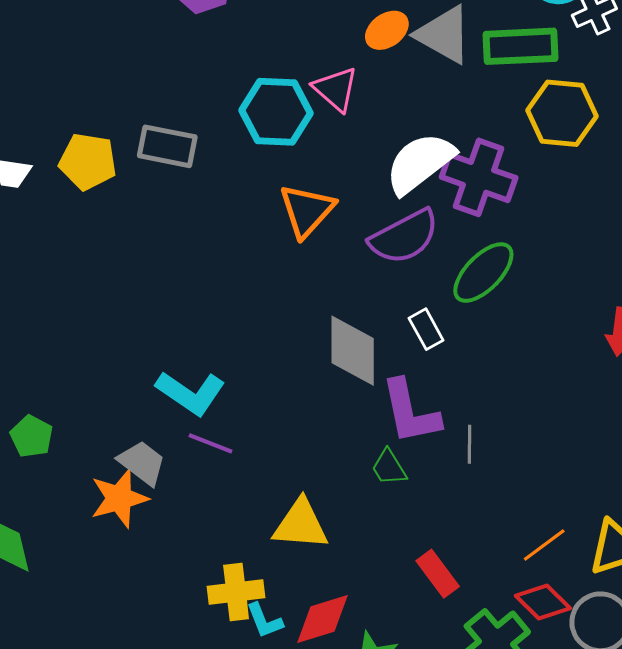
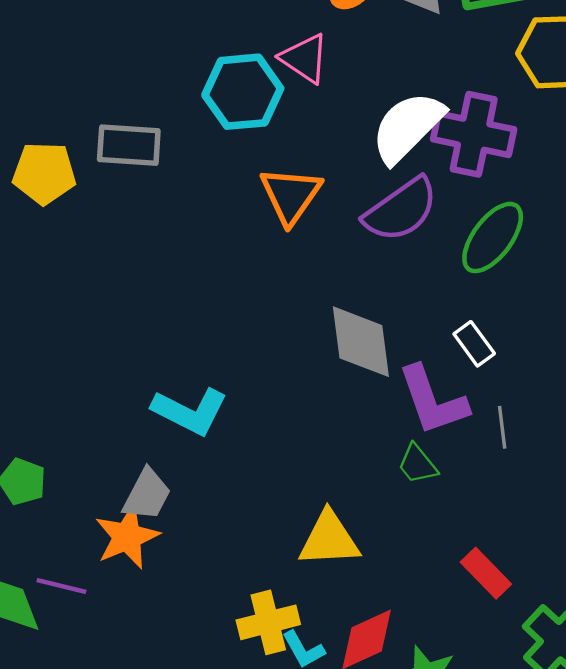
white rectangle: (426, 329) -> (474, 344), moved
purple line: (210, 443) -> (61, 586), moved
gray trapezoid: (142, 463) -> (147, 495), turned 88

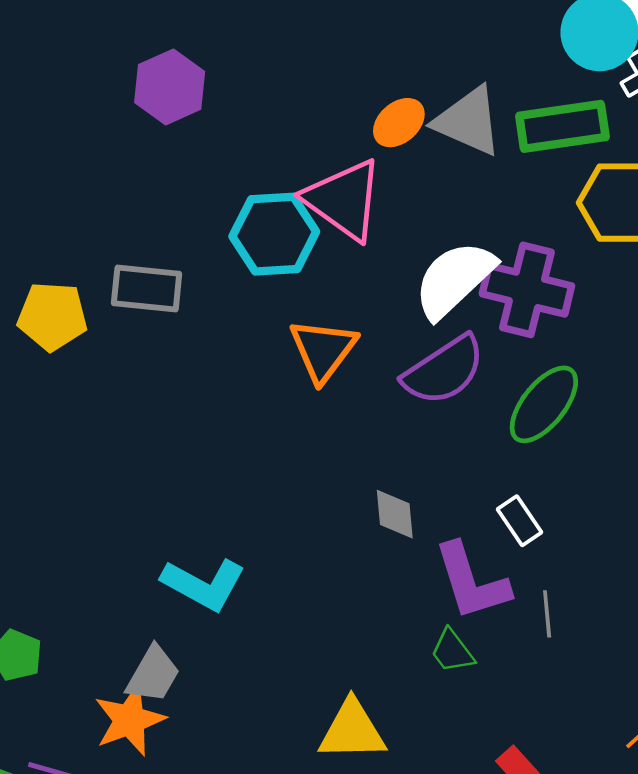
pink triangle: (305, 58) -> (344, 200), size x1.5
gray diamond: (361, 342) -> (395, 514), size x0.6

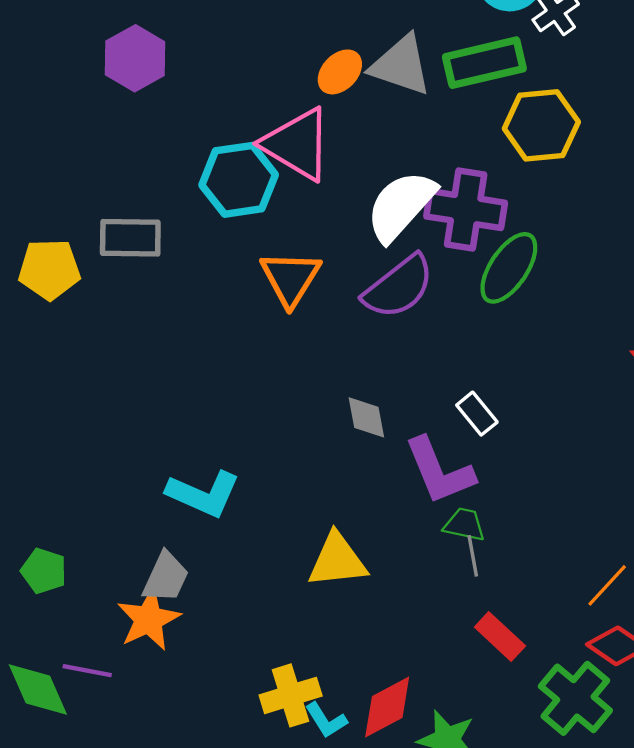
green ellipse: (544, 404) -> (509, 268), moved
gray line: (547, 614) -> (473, 556), moved
green trapezoid: (452, 651) -> (464, 525), moved, turned 144
yellow triangle: (352, 731) -> (337, 560), moved

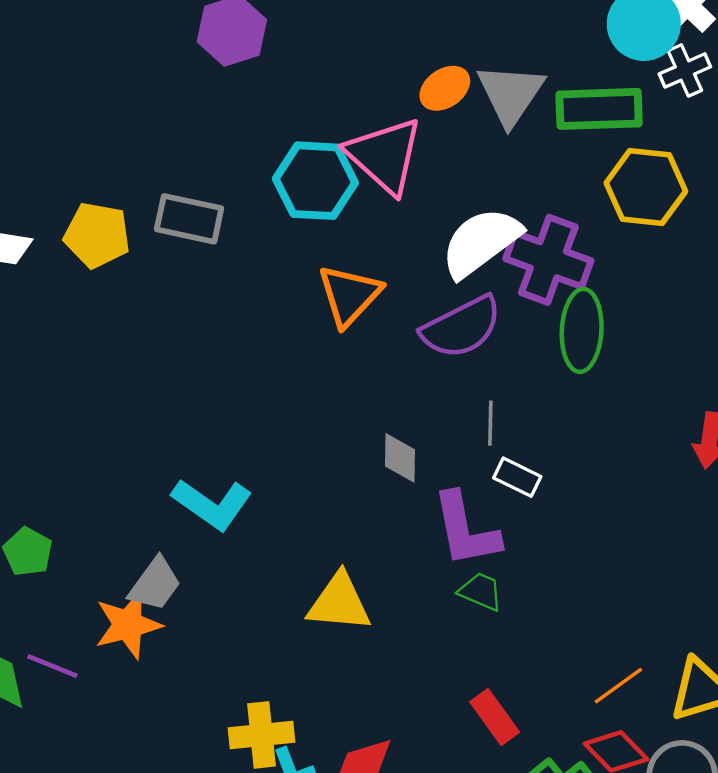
gray triangle: (401, 65) -> (511, 94), turned 34
green ellipse: (509, 268) -> (582, 330), turned -42
white rectangle: (477, 414) -> (517, 477), turned -36
gray line: (473, 556) -> (490, 423), moved

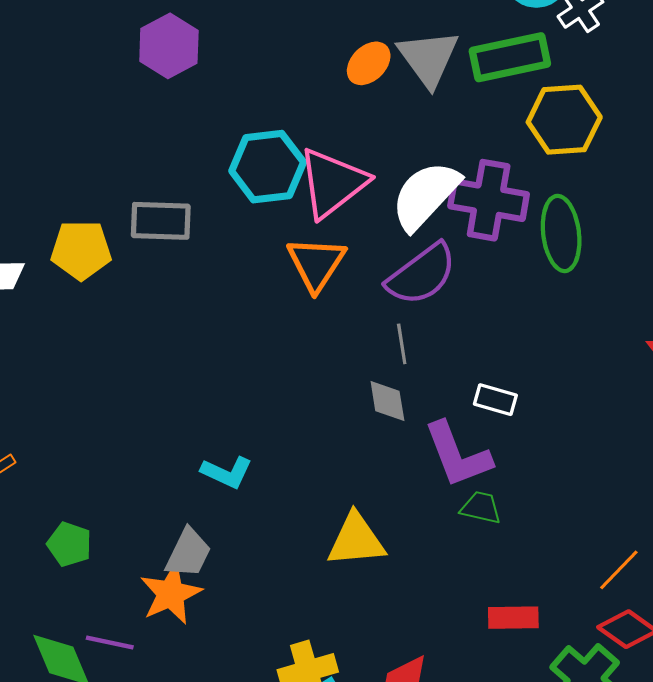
pink triangle: (385, 155) -> (332, 183), moved, turned 50
green ellipse: (582, 330) -> (561, 233), moved
gray line: (490, 423) -> (402, 344), moved
cyan L-shape: (212, 504) -> (227, 472), size x0.7
red rectangle: (495, 717) -> (513, 618), turned -45

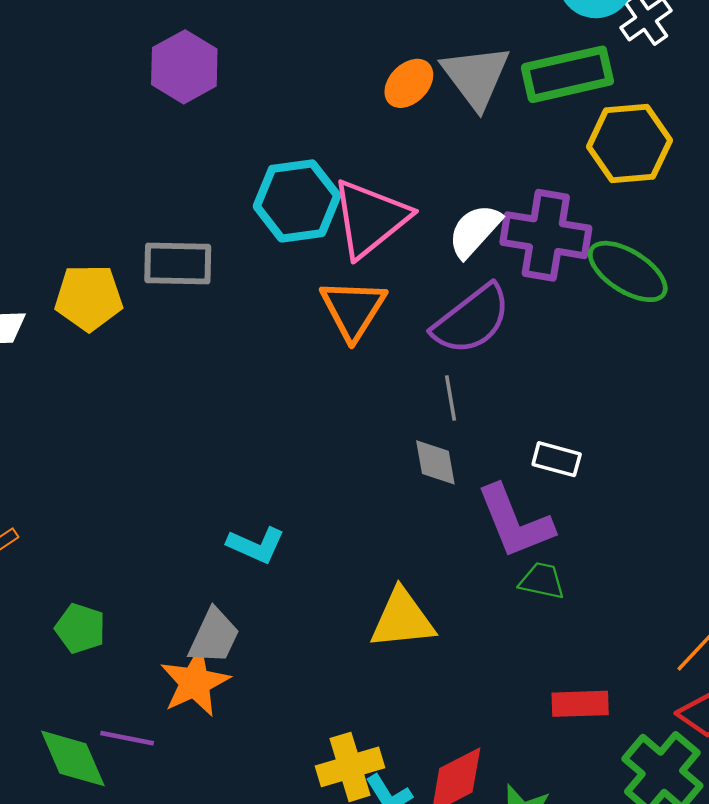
white semicircle: (425, 195) -> (475, 231), size x0.7
green ellipse: (561, 233) -> (628, 271), turned -50

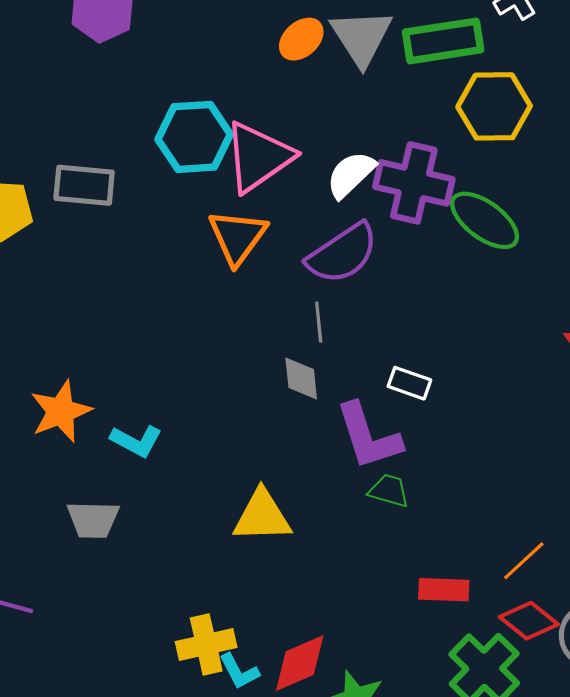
gray trapezoid: (214, 636) -> (93, 520), turned 62
orange star: (195, 682) -> (61, 411), moved
red rectangle: (580, 704) -> (444, 590), moved

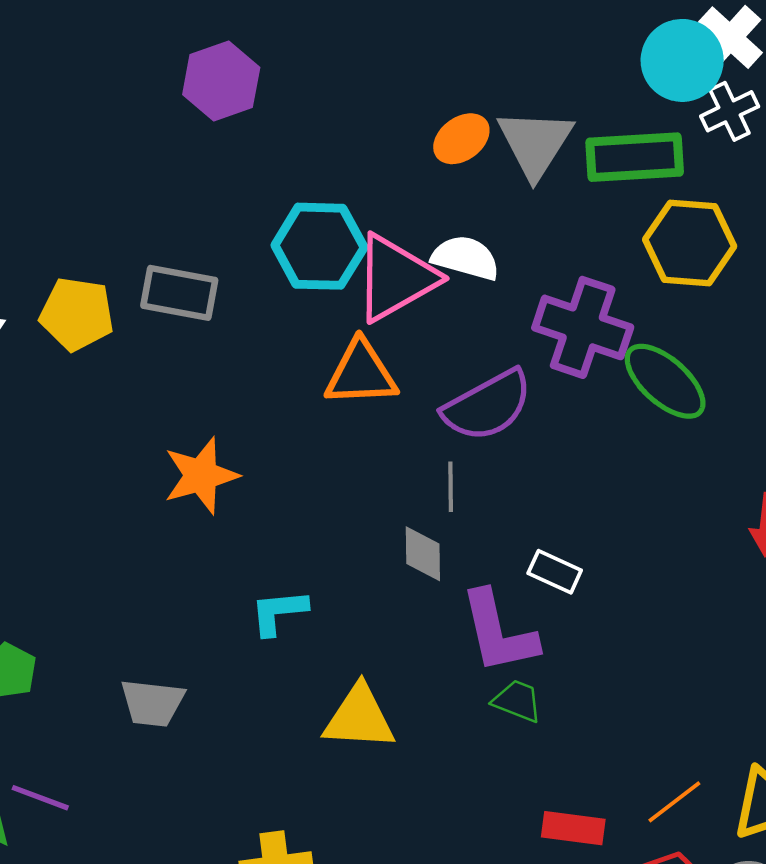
white semicircle: (351, 175) -> (466, 258), moved, turned 54
orange triangle: (238, 237) -> (361, 373), turned 46
orange star: (61, 411) -> (201, 476), moved
cyan L-shape: (136, 441) -> (279, 612), moved, turned 141

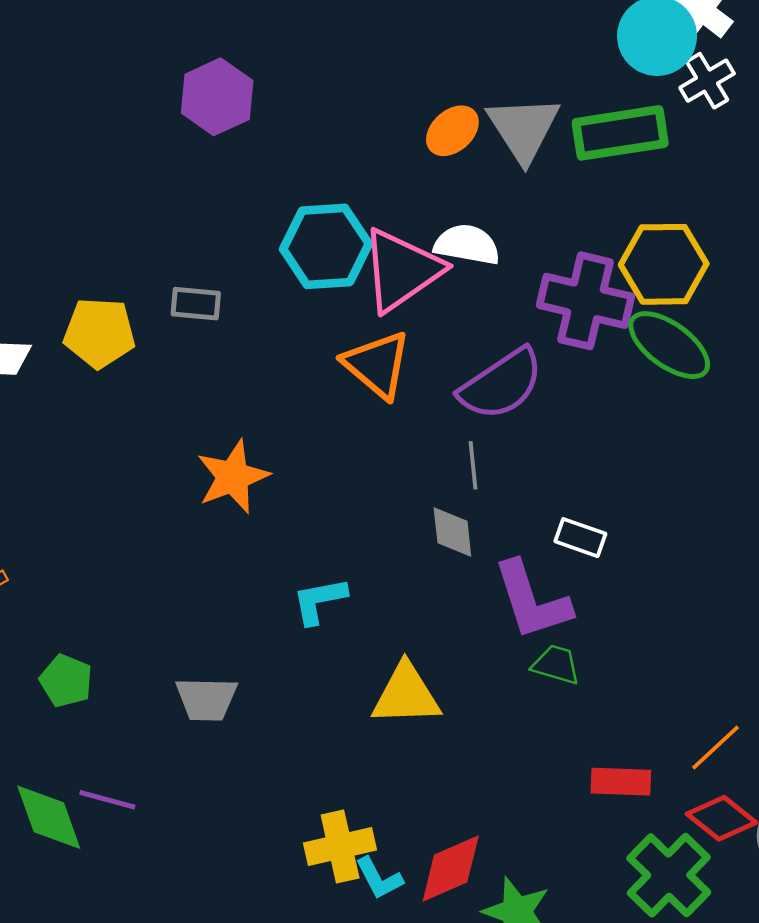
yellow hexagon: (690, 243) -> (664, 264), moved
gray rectangle: (179, 293) -> (196, 304), size x0.7
orange triangle: (361, 373) -> (377, 365), turned 48

